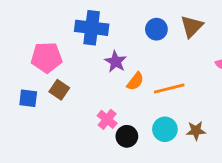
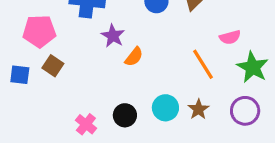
orange line: (169, 88) -> (203, 64), moved, turned 72
pink cross: (107, 119) -> (86, 124), moved
brown star: (196, 131) -> (199, 109), turned -30

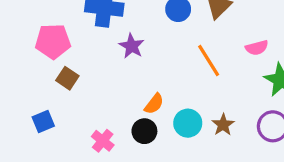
orange semicircle: (134, 57) -> (154, 104), moved
orange line: (203, 64) -> (209, 61), moved
blue square: (20, 75) -> (43, 122), moved, turned -30

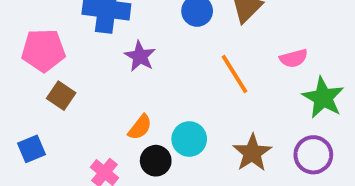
orange semicircle: (154, 104) -> (140, 127), moved
cyan circle: (188, 123) -> (189, 139), moved
brown star: (223, 125) -> (252, 153), size x1.4

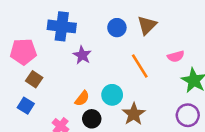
cyan circle: (189, 139) -> (112, 95), moved
blue square: (32, 149) -> (26, 106), moved, turned -35
brown star: (252, 153) -> (134, 114), moved

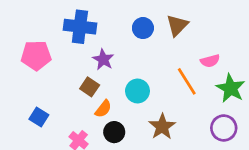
orange line: (140, 66) -> (187, 81), moved
brown square: (34, 79) -> (90, 87), moved
cyan circle: (112, 95) -> (137, 91), moved

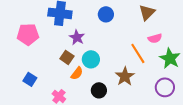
brown triangle: (177, 25) -> (147, 12), moved
cyan circle: (137, 91) -> (91, 59), moved
brown star: (162, 127) -> (125, 76), moved
black circle: (114, 132) -> (99, 90), moved

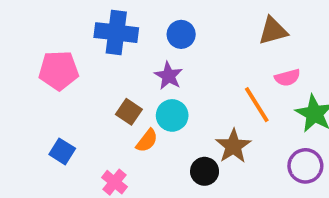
brown triangle: (147, 12) -> (273, 31), turned 30
blue circle: (106, 14) -> (181, 34), moved
purple star: (77, 37) -> (168, 76), moved
black circle: (99, 90) -> (205, 171), moved

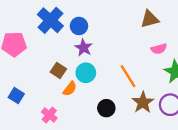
blue cross: (116, 33) -> (50, 20), turned 35
blue circle: (181, 34) -> (79, 26), moved
orange line: (257, 105) -> (128, 76), moved
brown star: (233, 146) -> (143, 102), moved

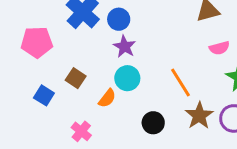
brown square: (58, 70) -> (76, 78), moved
blue square: (16, 96) -> (44, 95), moved

